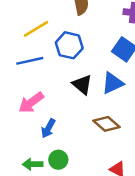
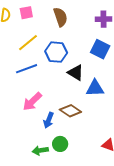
blue triangle: (113, 83) -> (95, 88), moved, turned 30
black triangle: (82, 85) -> (76, 73), moved
brown diamond: (107, 124) -> (70, 111), moved

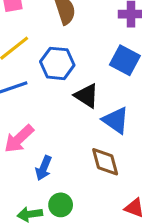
blue triangle: (95, 88) -> (116, 120), turned 36
brown diamond: (70, 111) -> (105, 162), moved, turned 40

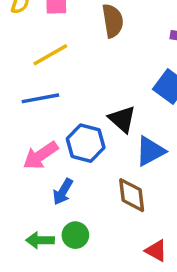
blue hexagon: (57, 63) -> (86, 143), moved
blue triangle: (116, 120) -> (150, 151), turned 48

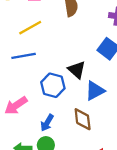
pink arrow: (41, 155) -> (16, 106), moved
blue arrow: (63, 192) -> (47, 123), moved

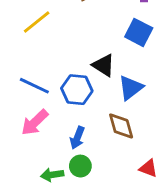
blue line: (24, 56) -> (34, 86), moved, turned 45

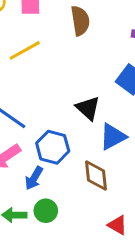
blue hexagon: (77, 90) -> (53, 147), moved
blue arrow: (77, 138) -> (34, 178), moved

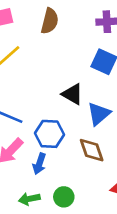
brown semicircle: (80, 21) -> (50, 21), turned 35
green circle: (46, 211) -> (64, 197), moved

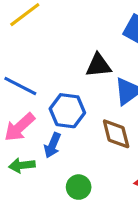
black triangle: (72, 94) -> (98, 65), turned -40
green arrow: (29, 199) -> (22, 165), moved

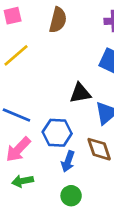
blue arrow: (52, 145) -> (68, 161), moved

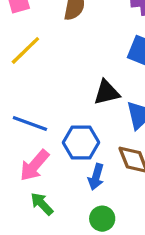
green arrow: (23, 181) -> (42, 204), turned 60

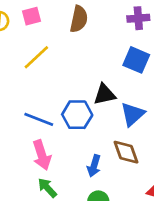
blue hexagon: (81, 143) -> (77, 115), moved
pink arrow: (34, 165) -> (42, 155), turned -60

